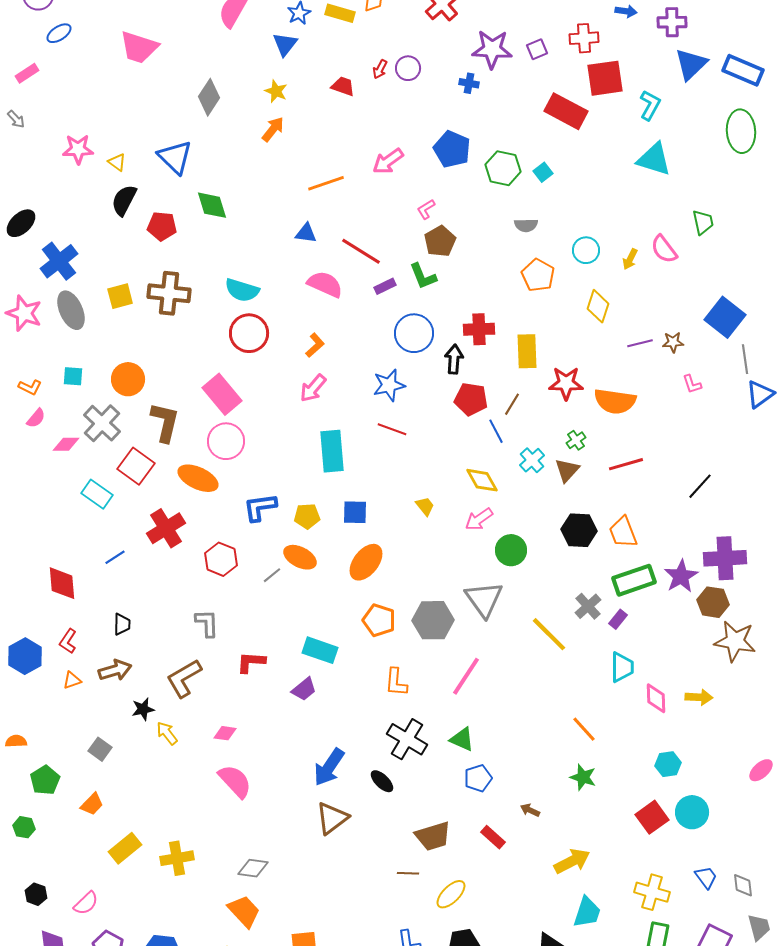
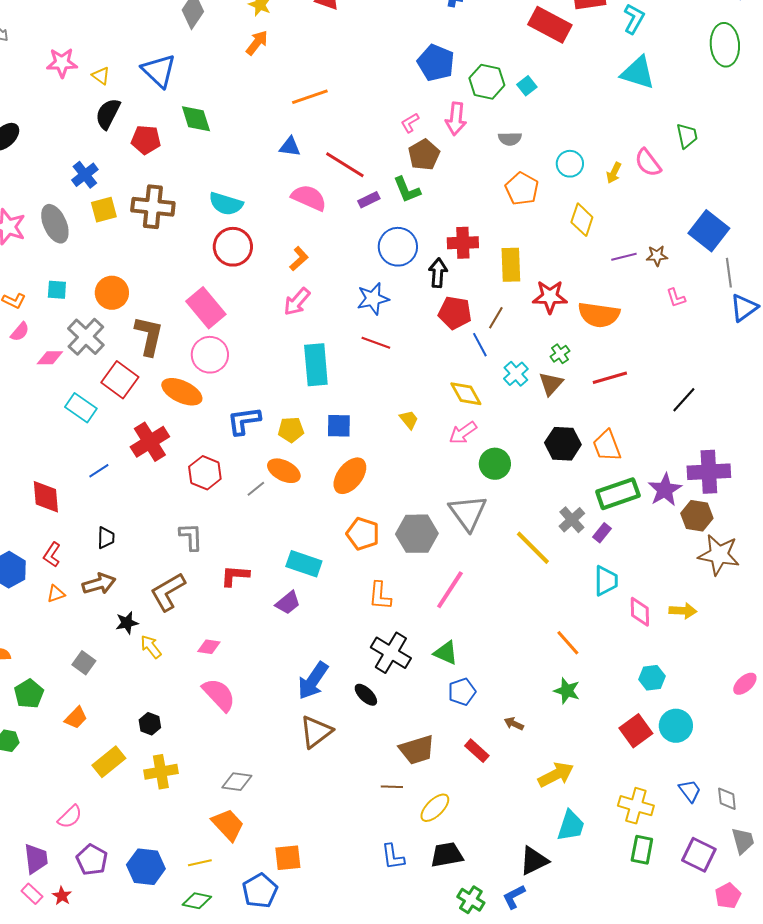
pink arrow: (388, 161) -> (456, 119), moved, turned -48
blue cross: (59, 261) -> (85, 175), moved, size x0.7
black hexagon: (36, 894) -> (150, 724), moved

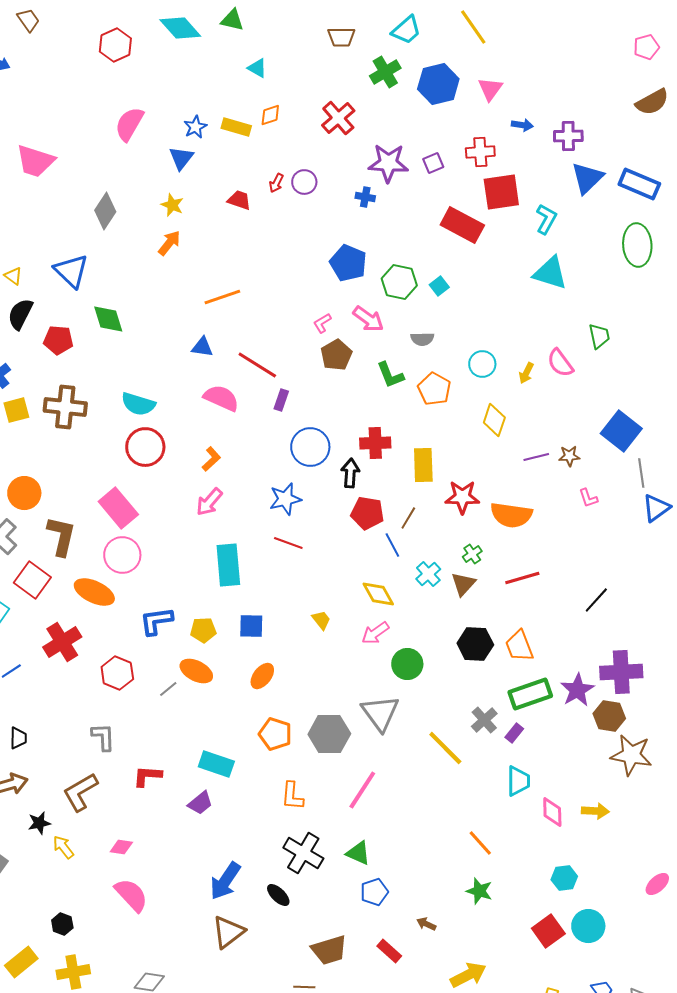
pink arrow: (456, 119) -> (368, 319), turned -60
green L-shape: (407, 190) -> (390, 375), moved
purple rectangle: (369, 200) -> (281, 400), turned -45
orange ellipse: (350, 476) -> (262, 676), size x0.7

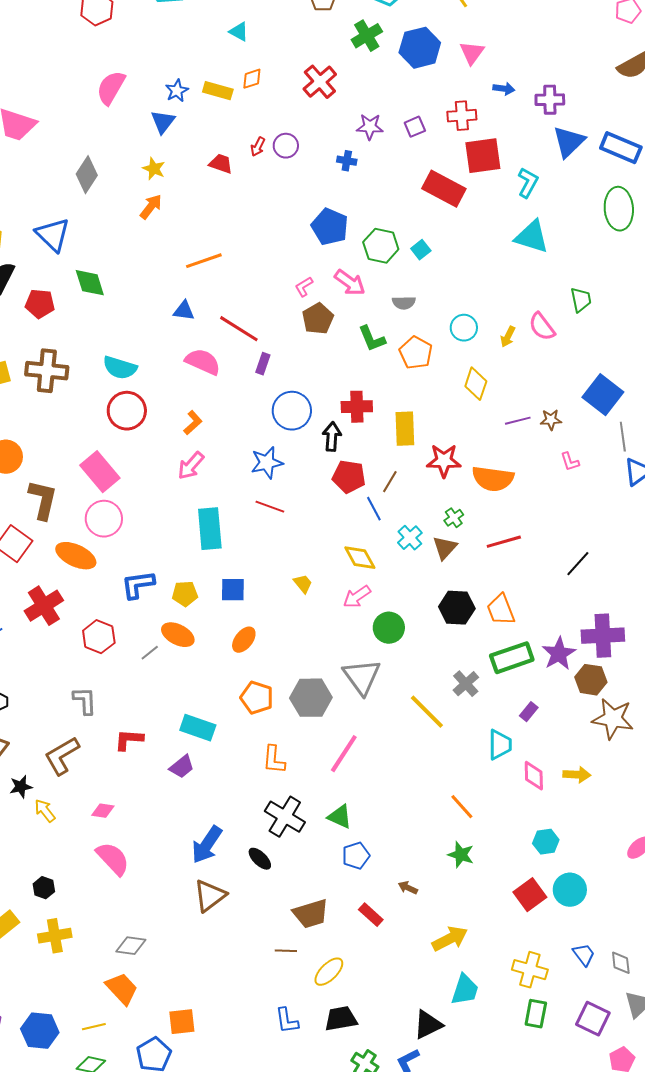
purple star: (388, 163) -> (370, 127), size x0.7
purple rectangle: (514, 733) -> (529, 712), moved

